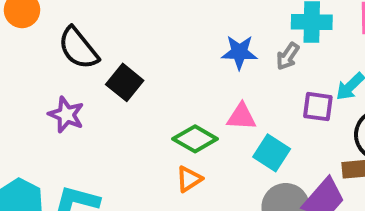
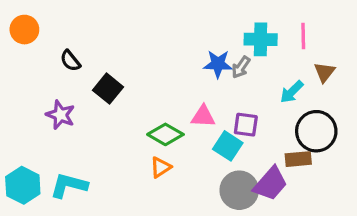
black semicircle: (78, 48) -> (70, 61), size x0.6
blue star: (239, 52) -> (218, 64), moved
purple square: (318, 107) -> (246, 125), moved

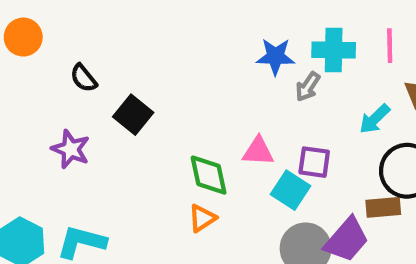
blue star: (218, 64) -> (275, 56), moved
green diamond: (165, 134) -> (209, 175), turned 48

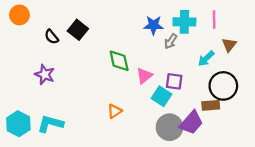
black square: (133, 115) -> (78, 30), moved
pink triangle: (258, 151) -> (144, 76), turned -42
green diamond: (209, 175) -> (119, 61), moved

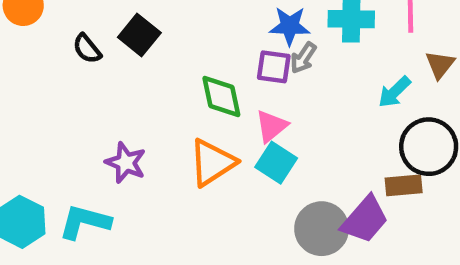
gray arrow: (171, 41) -> (303, 58), moved
purple star: (45, 75) -> (126, 163), moved
purple square: (174, 81) -> (274, 67), moved
cyan square: (161, 96) -> (276, 163), moved
orange triangle: (115, 111) -> (212, 163), moved, size x1.6

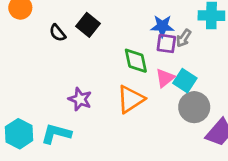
blue star: (290, 26) -> (162, 26), moved
cyan square: (276, 163) -> (185, 81), moved
gray circle: (322, 229) -> (194, 107), moved

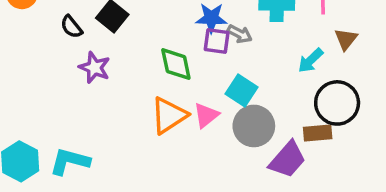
gray arrow: (184, 38) -> (240, 34), turned -96
pink triangle: (165, 78) -> (206, 115), moved
purple star: (80, 99) -> (94, 68), moved

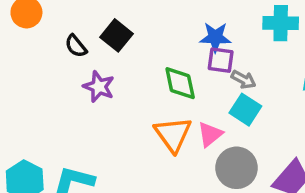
gray arrow: (240, 34) -> (244, 80), moved
orange triangle: (169, 115) -> (173, 134), turned -33
gray circle: (254, 126) -> (237, 168), moved

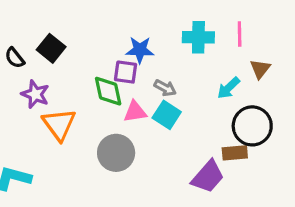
purple square: (221, 60) -> (126, 72), moved
orange triangle: (173, 134) -> (59, 124), moved
pink triangle: (210, 134) -> (135, 112), moved, turned 30
gray circle: (237, 168) -> (116, 153), moved

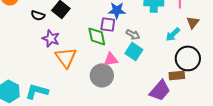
black semicircle: (15, 58) -> (38, 15), turned -32
pink triangle: (135, 112) -> (111, 59), moved

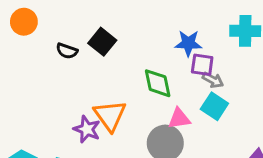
purple square: (108, 24) -> (202, 65), moved
purple star: (51, 38) -> (87, 129), moved

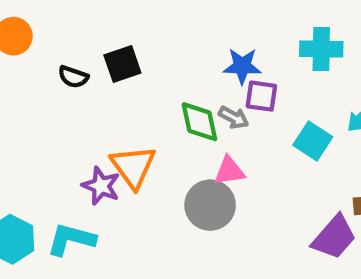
black square: (102, 42) -> (122, 64), turned 32
gray arrow: (213, 80) -> (234, 117), moved
cyan square: (214, 106) -> (313, 141), moved

